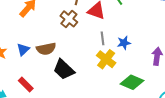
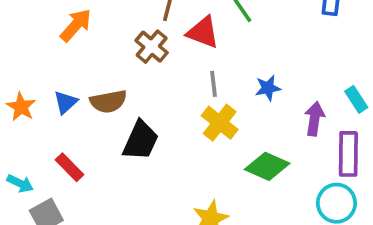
blue star: (124, 43) -> (268, 88), moved
black trapezoid: (64, 69) -> (141, 141), turned -110

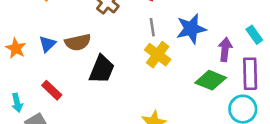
blue star: (268, 88) -> (191, 29), size x1.6
green diamond: (267, 166) -> (211, 80), moved
cyan arrow: (20, 183) -> (17, 103), turned 54

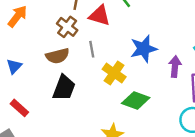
gray line: (152, 27) -> (92, 49), moved
brown semicircle: (78, 42) -> (58, 56), moved
green diamond: (211, 80) -> (136, 100), moved

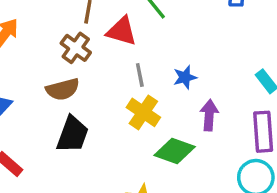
gray line: (92, 49) -> (140, 75), moved
blue star: (144, 49) -> (185, 77), size x0.6
purple arrow: (175, 67) -> (209, 115), moved

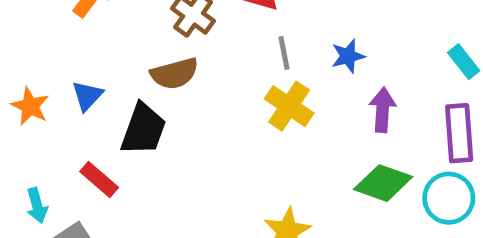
black trapezoid: (72, 134) -> (143, 129), moved
green diamond: (175, 151) -> (383, 183), moved

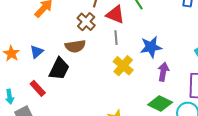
gray line: (284, 53) -> (116, 38), moved
blue star: (348, 56) -> (151, 47), size x1.5

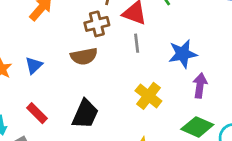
brown cross: (86, 22) -> (97, 24), turned 36
yellow cross: (123, 66) -> (148, 96), moved
black trapezoid: (59, 69) -> (85, 114), moved

